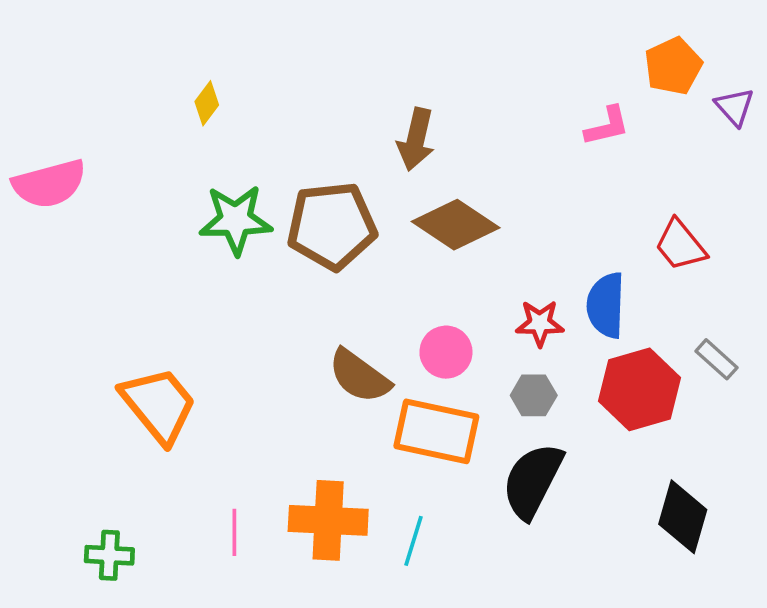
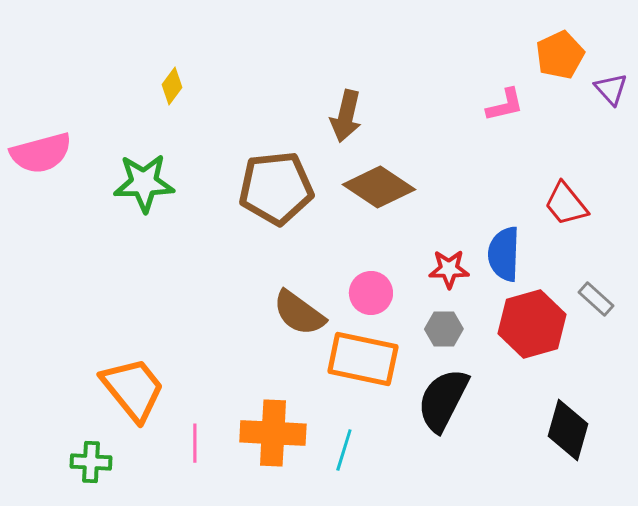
green star: (236, 220) -> (144, 183), moved
orange trapezoid: (159, 405) -> (133, 389), moved

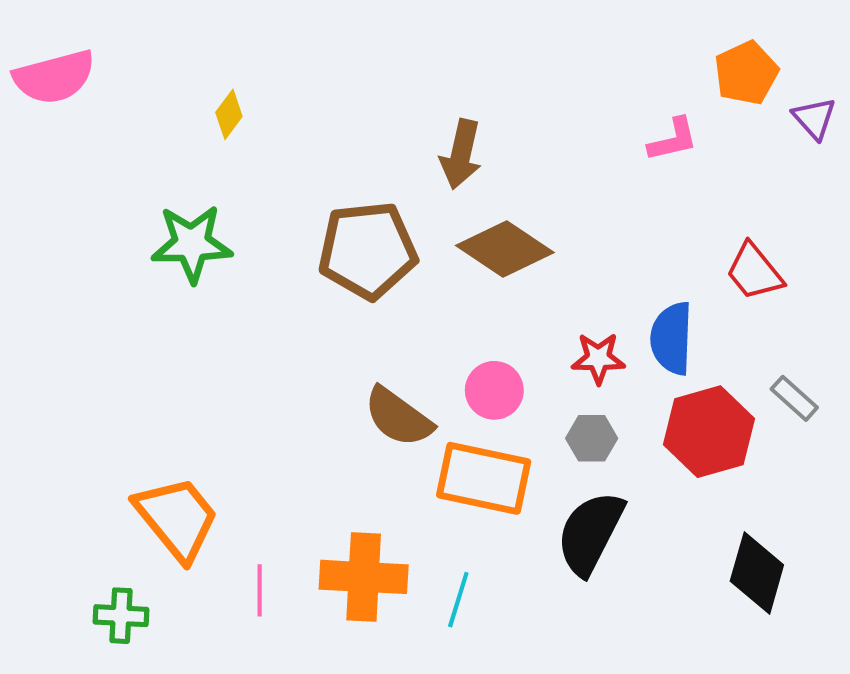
pink semicircle: (41, 153) -> (54, 77), moved

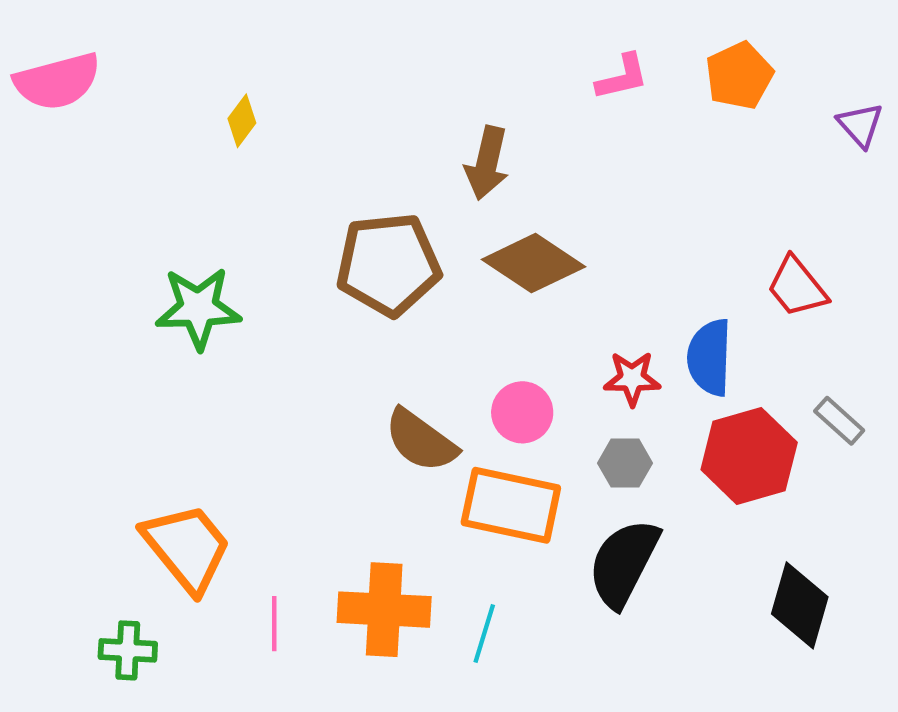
orange pentagon: (746, 73) -> (739, 76), moved
pink L-shape: (673, 140) -> (622, 77), moved
green star: (192, 244) -> (198, 308), moved

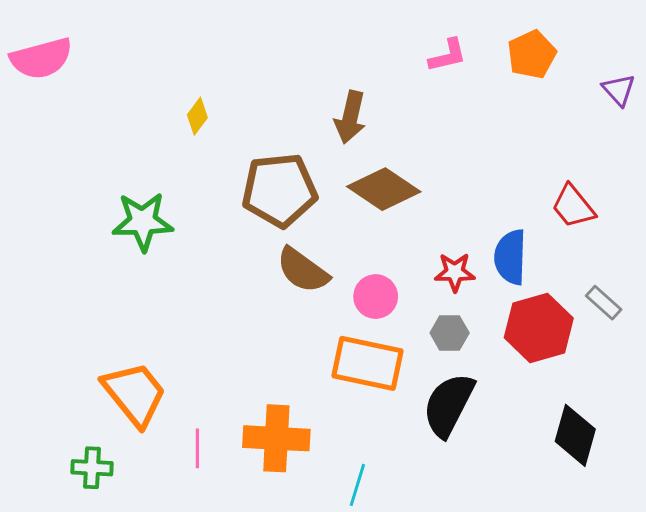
yellow diamond: (242, 121) -> (197, 116), moved
brown semicircle: (421, 441) -> (303, 270), moved
cyan line: (484, 634) -> (357, 485), moved

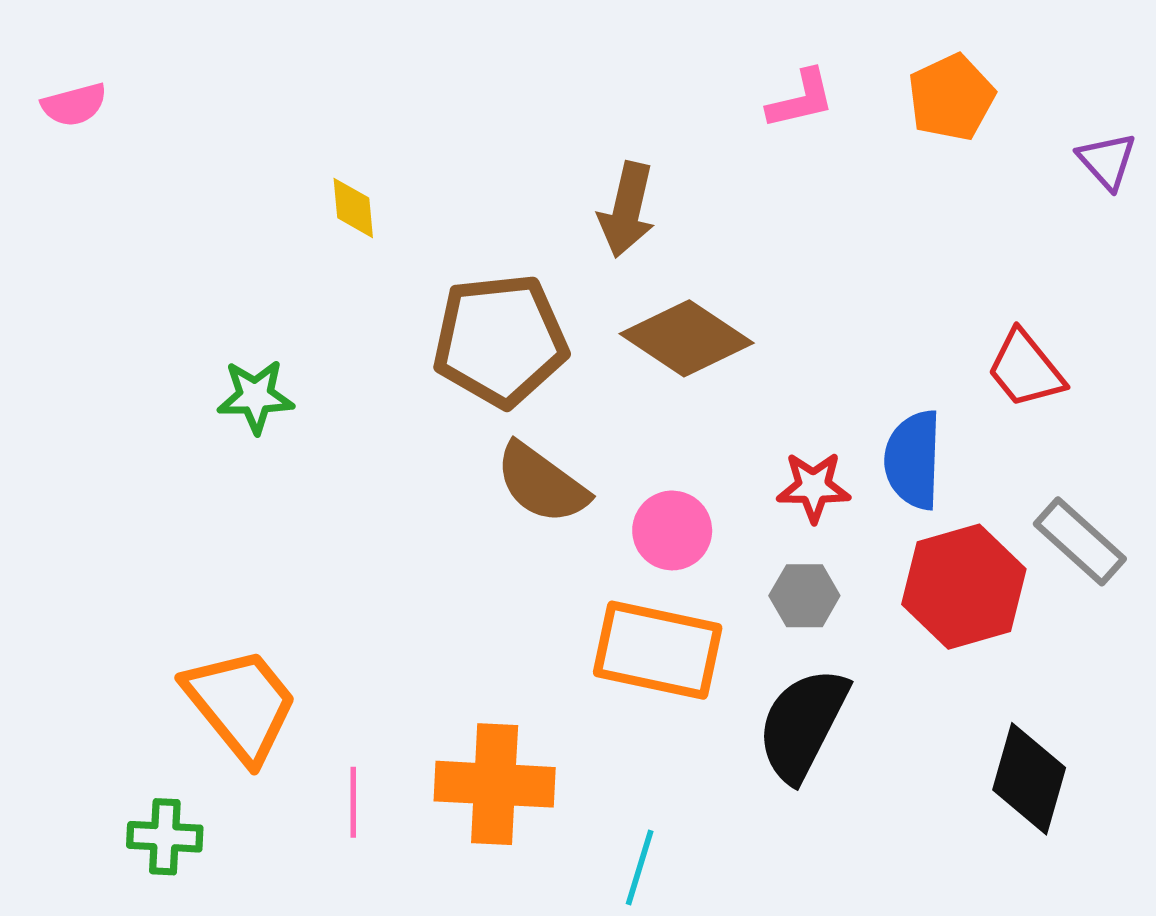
pink semicircle: (41, 58) -> (74, 105), size x0.6
yellow diamond: (197, 116) -> (353, 208), turned -42
green star: (143, 222) -> (255, 396), size x0.7
gray rectangle: (604, 303) -> (1080, 541), size x1.4

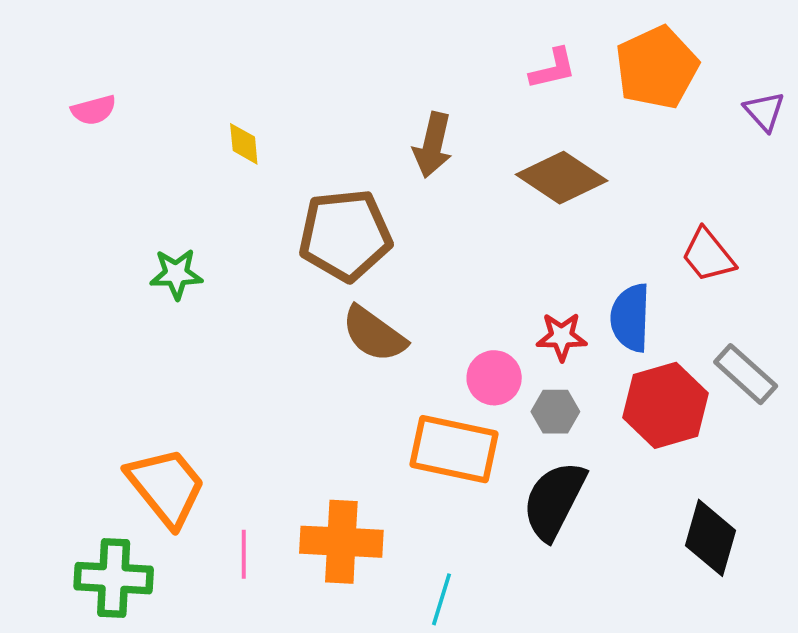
orange pentagon: (951, 97) -> (657, 67), size x1.4
pink semicircle: (74, 105) -> (94, 110), moved
brown diamond: (687, 338) -> (562, 178), moved
pink circle: (672, 530) -> (494, 378), moved
green cross: (165, 837) -> (114, 578), size x1.5

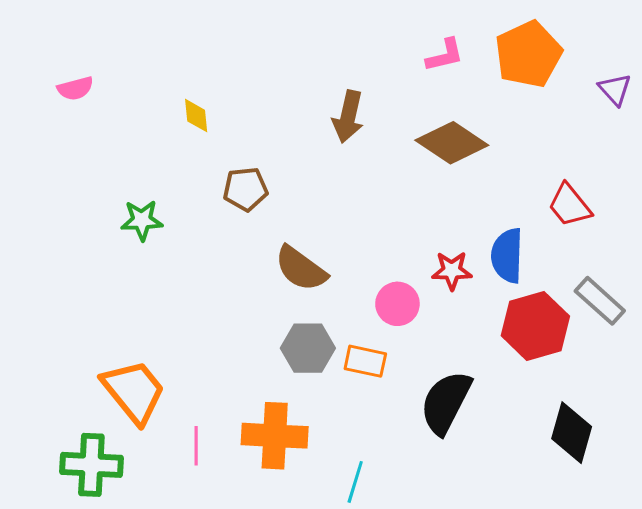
brown pentagon: (345, 235) -> (245, 189), moved, size x0.6
gray hexagon: (555, 412) -> (308, 348), moved, size x1.4
orange rectangle: (454, 449) -> (365, 361), size x0.6

